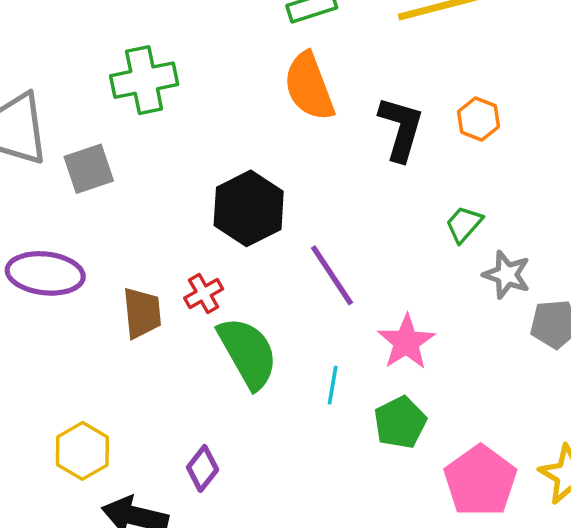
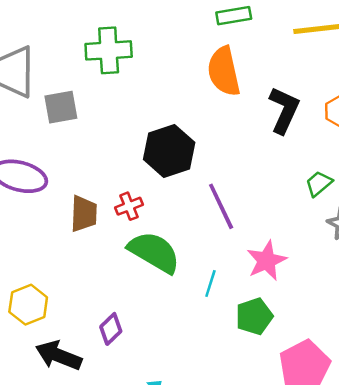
green semicircle: (248, 353) -> (154, 252), turned -38

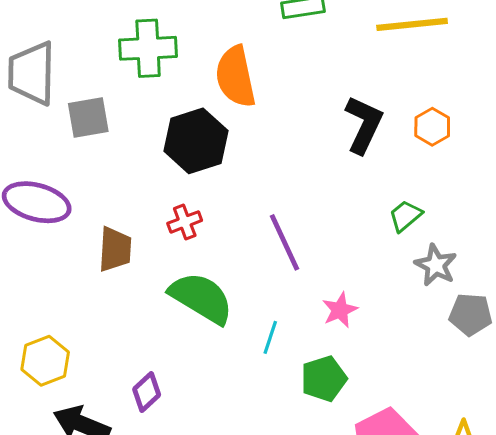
orange semicircle: (224, 71) -> (236, 77), moved
black hexagon: (169, 151) -> (196, 141), moved
red cross: (129, 206) -> (185, 222), moved
pink star: (267, 261) -> (340, 310), size x0.7

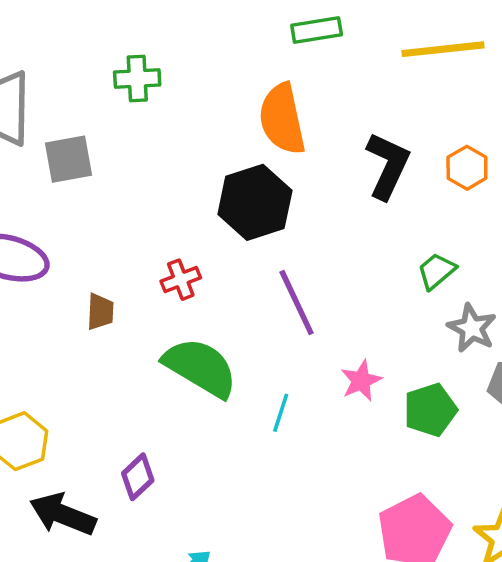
green cross: (148, 48) -> (137, 78), size x0.7
orange semicircle: (236, 77) -> (282, 119), moved
black hexagon: (196, 141) -> (255, 202), moved
brown trapezoid: (115, 249) -> (100, 312), size x0.7
green pentagon: (324, 379) -> (430, 410), moved

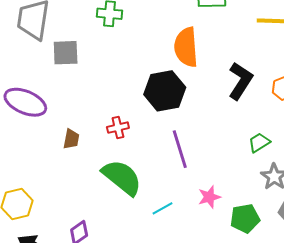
cyan line: (281, 413) -> (163, 208), turned 35

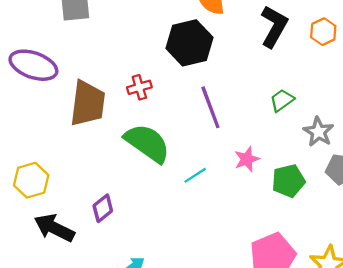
brown trapezoid: (71, 139) -> (88, 103), size x2.0
green trapezoid: (259, 143) -> (282, 100), moved

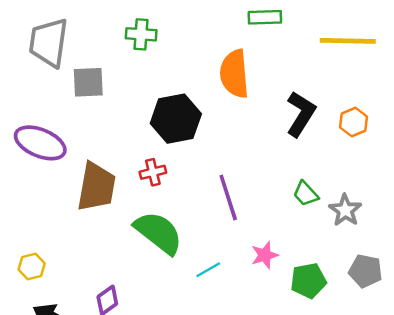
black hexagon: (189, 43) -> (176, 119), moved
green trapezoid: (282, 100) -> (306, 194), turned -100
gray star: (318, 132) -> (345, 210), moved
yellow hexagon: (31, 180) -> (32, 266), size x0.7

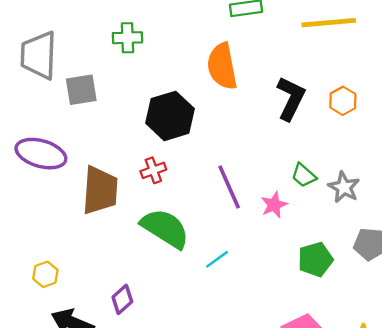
pink star: (265, 255) -> (274, 205), moved

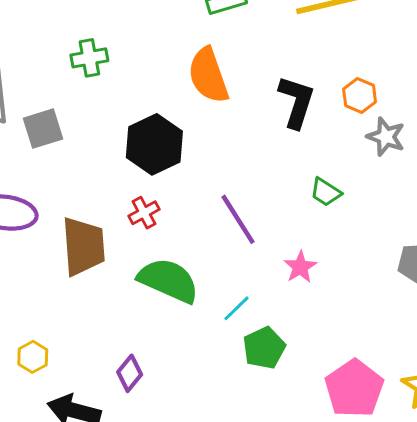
gray star: (344, 187) -> (386, 137), moved
pink star: (274, 205) -> (300, 267), moved
green pentagon: (315, 259) -> (264, 348), moved

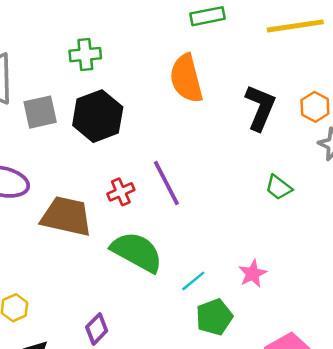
black hexagon: (154, 144) -> (98, 116), moved
purple line: (238, 219) -> (166, 183), moved
brown trapezoid: (83, 246) -> (66, 216), turned -78
pink star: (300, 267) -> (253, 274), moved

